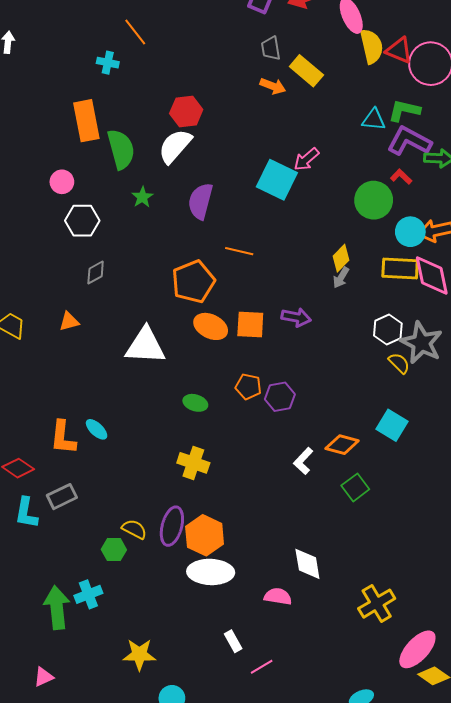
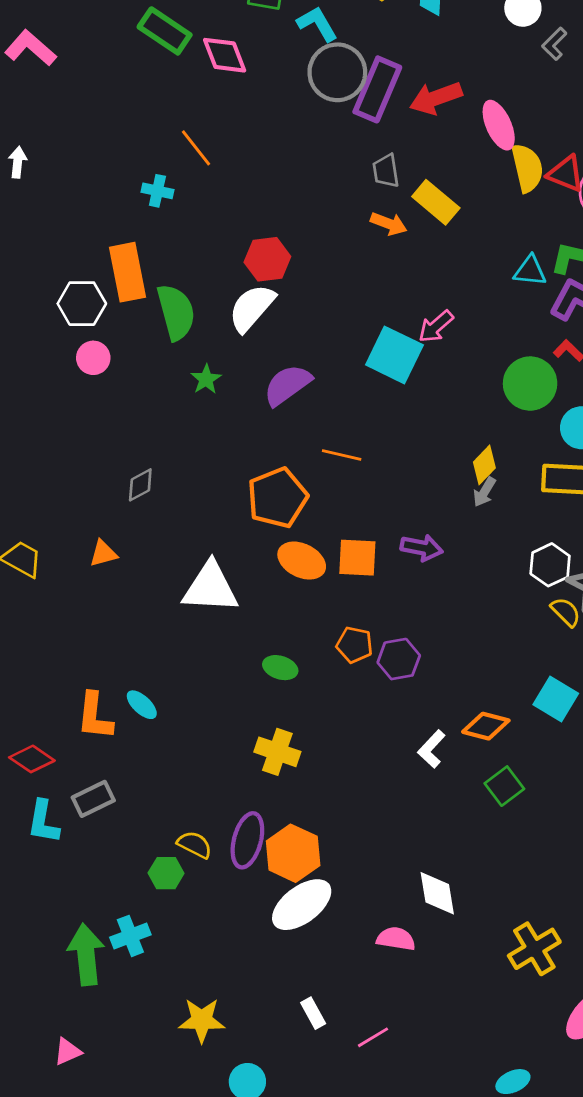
purple semicircle: (200, 201) -> (287, 385), turned 39
white hexagon: (82, 221) -> (82, 304), moved
white ellipse: (211, 572) -> (302, 905), turned -39
white rectangle: (233, 641) -> (313, 1013), moved

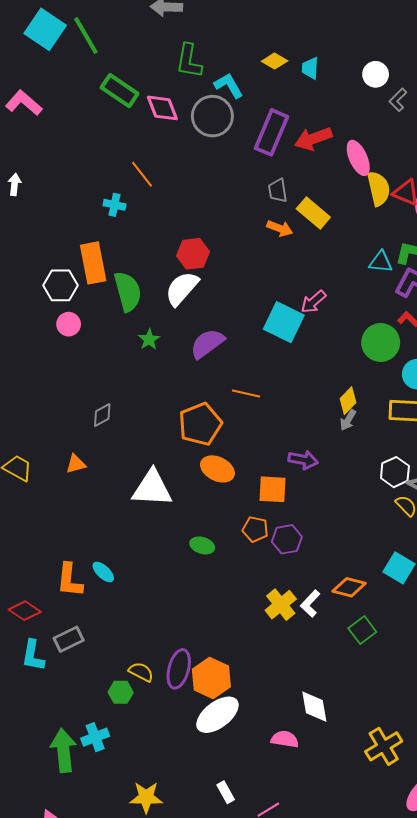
gray circle: (337, 72) -> (212, 116), moved
orange square: (357, 558) -> (273, 489), moved
yellow cross: (277, 752) -> (281, 605), moved, turned 32

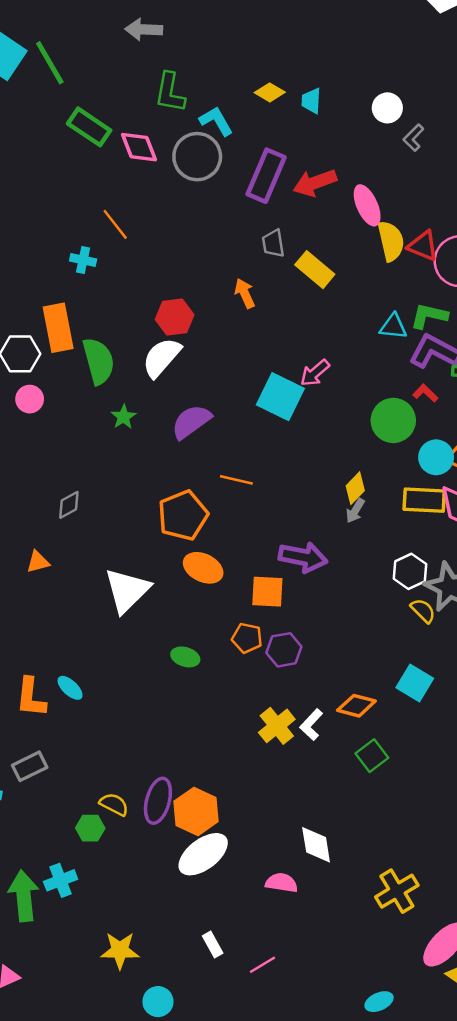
orange arrow: (280, 228) -> (245, 293), moved, turned -135
purple arrow: (303, 460) -> (303, 557), size x1.4
white triangle: (152, 488) -> (127, 590), turned -48

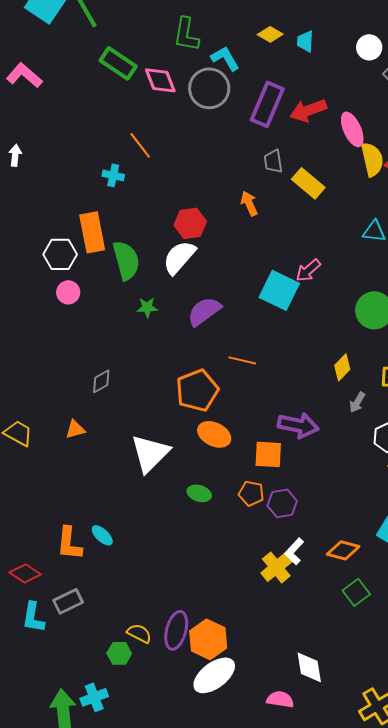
green star: (124, 417) -> (147, 307), turned 30
gray arrow: (355, 511) -> (357, 402), moved
green ellipse: (185, 657) -> (199, 493), moved
white L-shape: (311, 725) -> (294, 551), moved

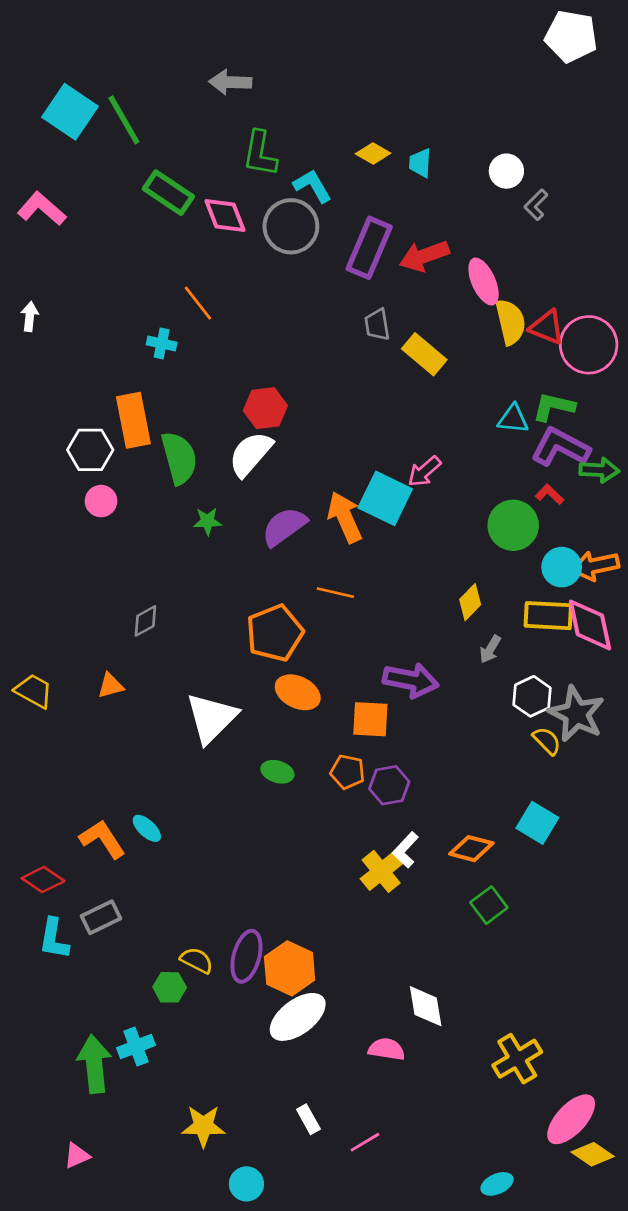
orange arrow: (249, 203) -> (345, 517), moved, size x1.5
orange L-shape: (69, 543) -> (102, 839), turned 141

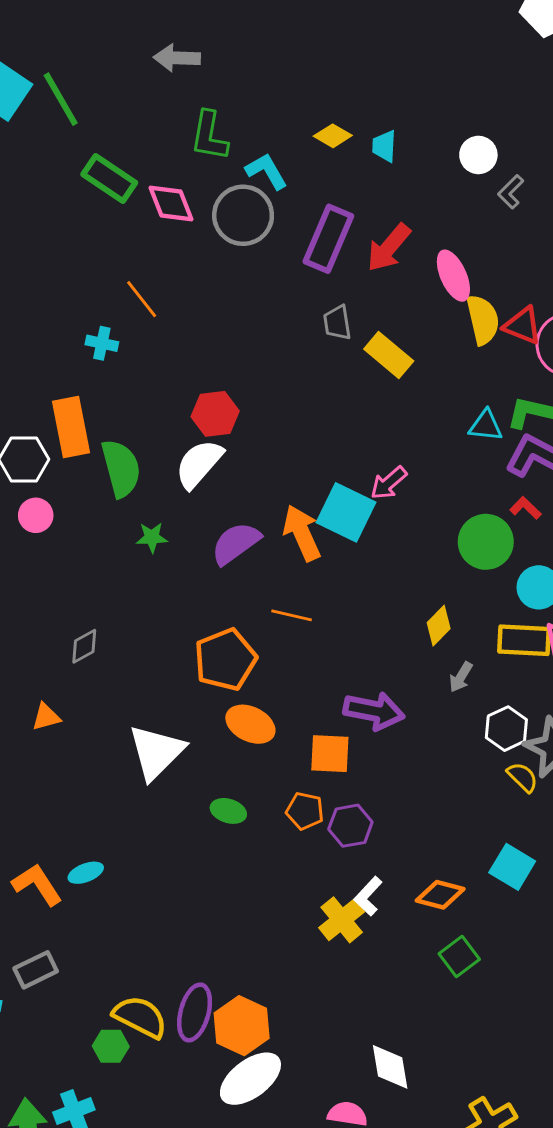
red arrow: (424, 256) -> (389, 248), turned -30
cyan ellipse: (147, 828) -> (86, 873), turned -64
yellow semicircle: (197, 960) -> (140, 1017), size x1.5

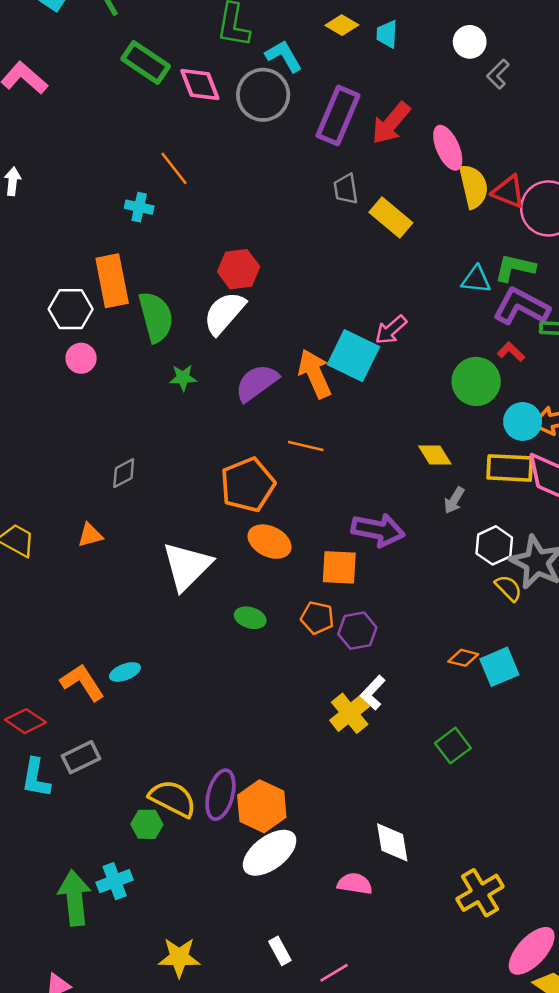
yellow diamond: (439, 626) -> (435, 455), turned -76
cyan square: (512, 867) -> (499, 667), turned 36
orange diamond: (440, 895) -> (463, 658), moved, size x0.7

